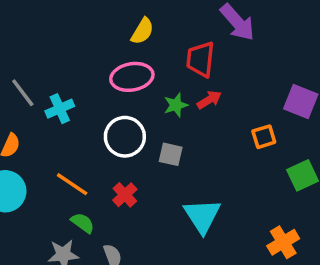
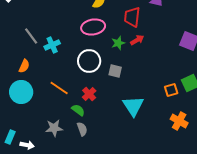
orange square: (264, 137) -> (171, 90), moved
green semicircle: (83, 223) -> (78, 110), moved
orange cross: (283, 242) -> (179, 121), turned -30

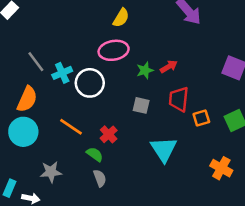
red trapezoid: (132, 17) -> (179, 99), moved
white circle: (89, 61) -> (90, 83), moved
orange semicircle: (24, 66) -> (27, 99), size x1.5
orange square: (171, 90) -> (201, 118), moved
gray star: (54, 128) -> (51, 172), moved

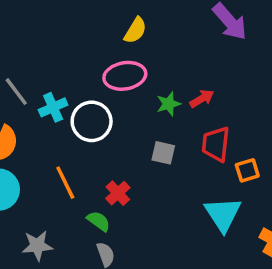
orange line: (71, 127) -> (65, 183), turned 30
cyan triangle: (164, 149) -> (223, 214), moved

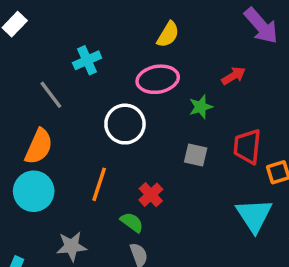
red arrow: (202, 99) -> (234, 76), moved
cyan cross: (53, 107) -> (87, 60), moved
orange line: (65, 183) -> (99, 184), turned 44

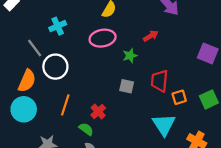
white circle: (125, 124) -> (55, 67), moved

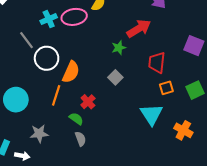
red arrow: (151, 36) -> (139, 29), size x1.6
pink ellipse: (103, 38) -> (74, 17), moved
orange semicircle: (27, 81) -> (71, 72), moved
red trapezoid: (160, 81) -> (157, 62), moved
gray square: (127, 86) -> (115, 77), turned 32

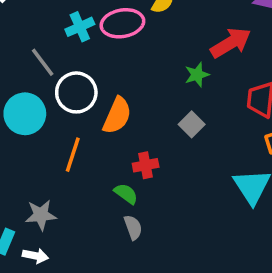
orange line: (56, 95) -> (73, 155), moved
cyan circle: (16, 100) -> (25, 114), moved
red cross: (88, 102) -> (146, 165), turned 32
gray star: (39, 134) -> (41, 215), moved

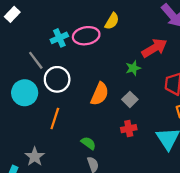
orange semicircle: (117, 116) -> (100, 94), moved
red cross: (146, 165) -> (129, 129), moved
gray star: (41, 215) -> (35, 157), turned -30

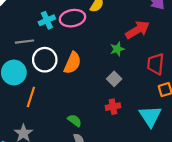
gray line: (36, 60) -> (24, 42), turned -60
orange semicircle: (100, 94) -> (72, 63), moved
orange line: (55, 119) -> (31, 97), moved

